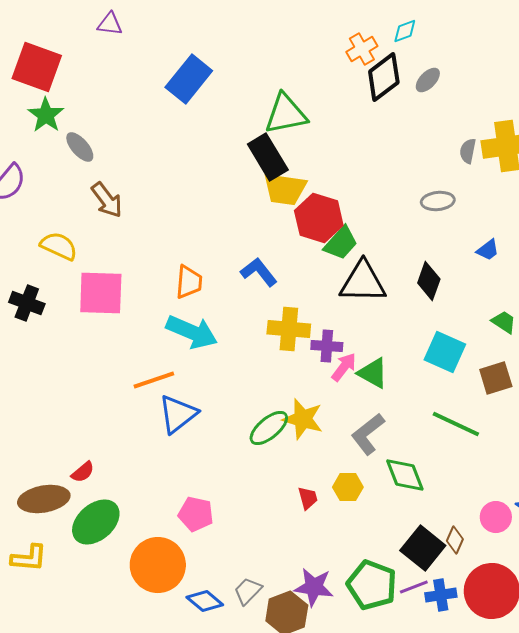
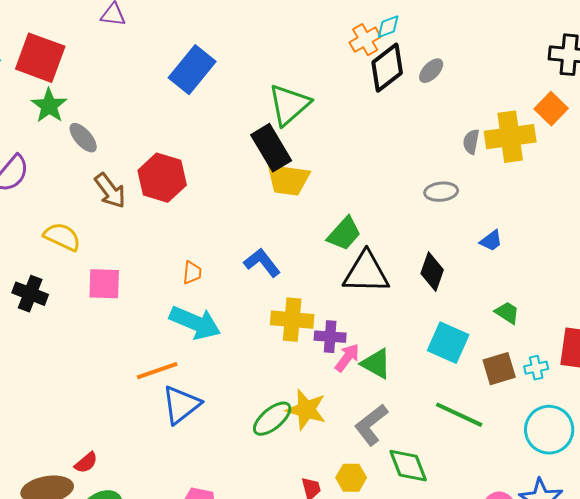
cyan diamond: (405, 31) -> (388, 27), moved
green triangle: (286, 114) -> (289, 105), turned -30
red hexagon: (319, 218) -> (162, 178), moved
orange trapezoid: (189, 282) -> (192, 273), size x0.7
pink square: (101, 293) -> (104, 284), size x0.7

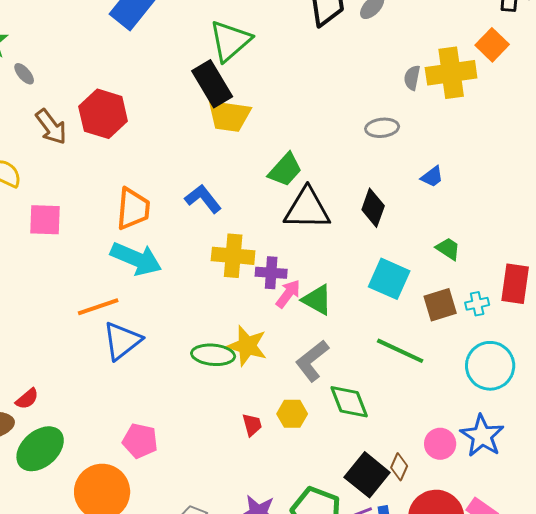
gray ellipse: (83, 138) -> (24, 74), size x0.7
orange trapezoid: (192, 273) -> (133, 209), size x1.8
green ellipse: (272, 419) -> (213, 355), turned 45

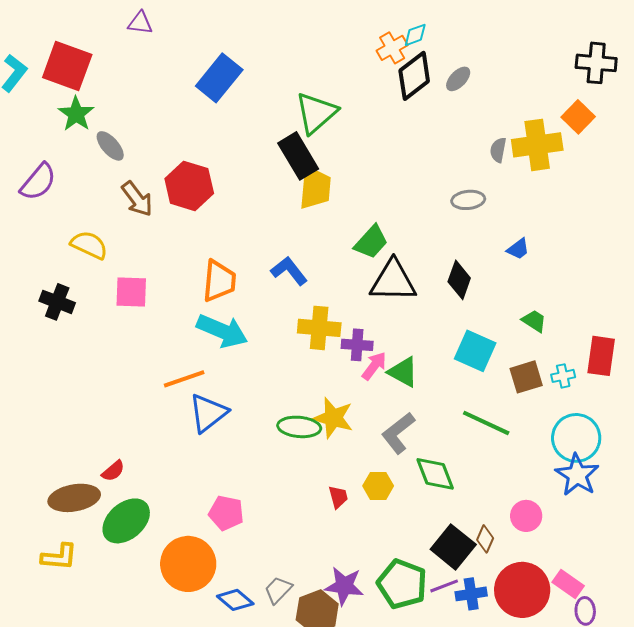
gray ellipse: (24, 74) -> (110, 146), size x1.4
yellow trapezoid: (229, 116) -> (315, 188), turned -93
blue star: (482, 436) -> (577, 475), moved

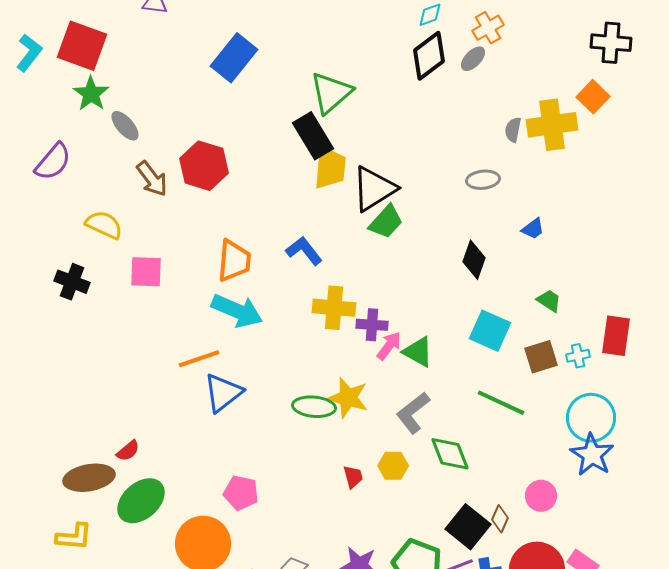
orange cross: (392, 48) -> (488, 28), moved
black triangle: (393, 281) -> (374, 189), moved, turned -33

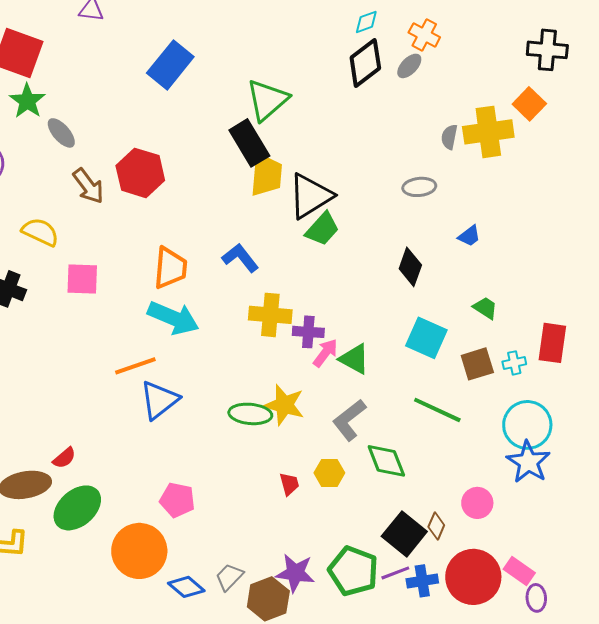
orange cross: (488, 28) -> (424, 35), turned -32

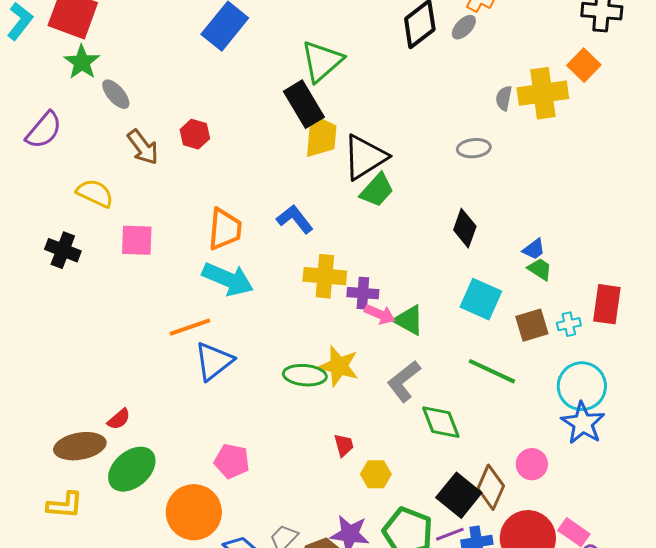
red hexagon: (140, 173) -> (195, 134), size x0.6
blue trapezoid: (469, 236) -> (534, 249), moved
pink arrow: (325, 353) -> (380, 314), turned 76
yellow hexagon: (329, 473) -> (376, 474), moved
brown diamond: (436, 526) -> (491, 487), size x1.6

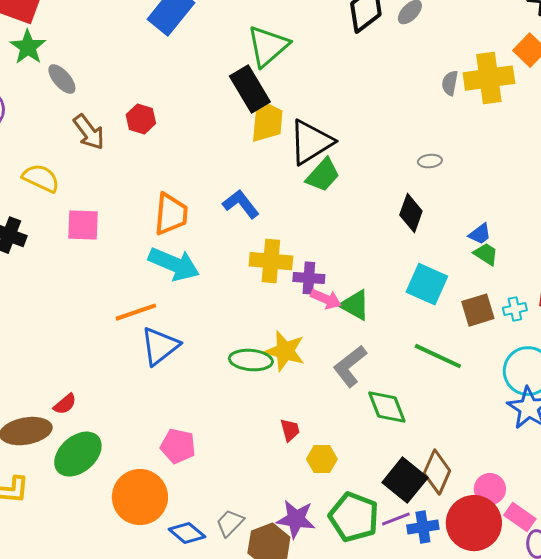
gray ellipse: (474, 148) -> (430, 161), moved, size x0.7
pink circle: (532, 464) -> (490, 489), moved

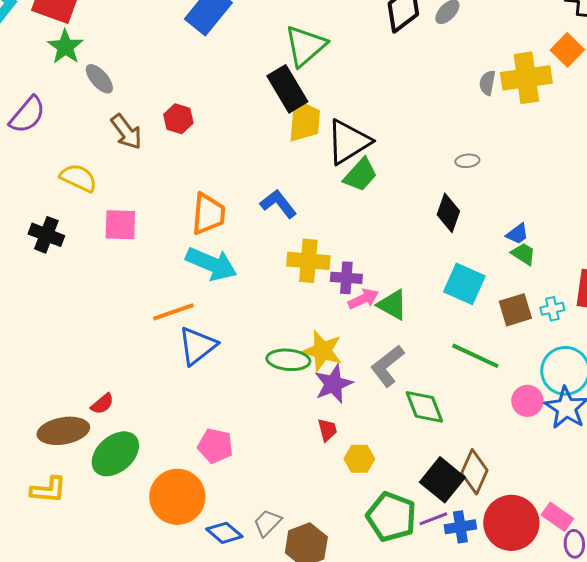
pink arrow: (326, 299) -> (363, 299), turned -48
pink circle: (490, 489) -> (527, 401), moved
purple star: (296, 519) -> (333, 384), moved, turned -30

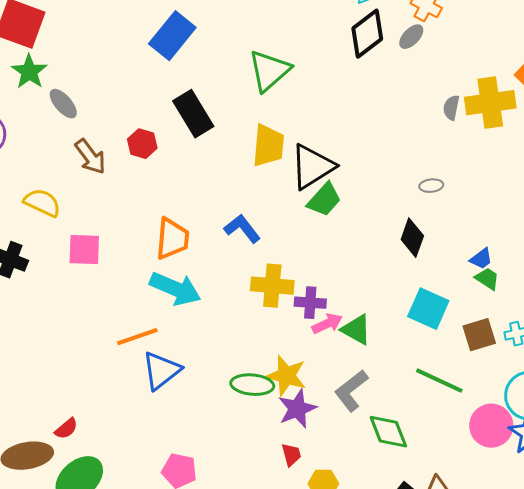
black rectangle: (287, 89) -> (193, 114), moved
pink circle: (527, 401) -> (491, 426), size x1.4

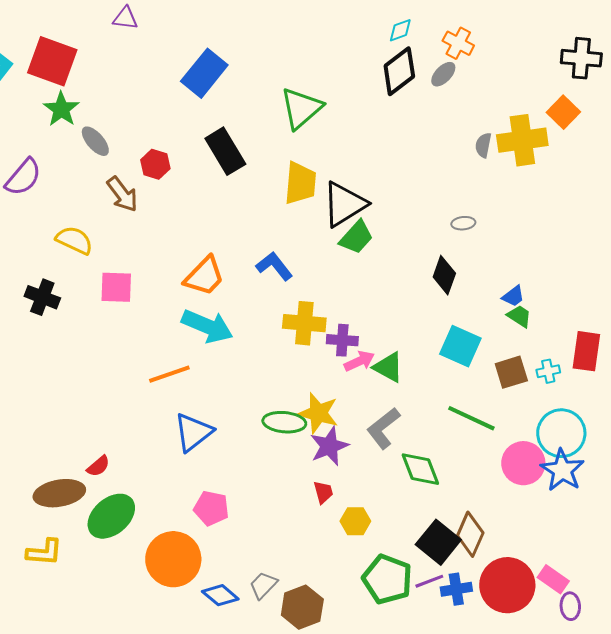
red hexagon: (142, 144) -> (155, 164), moved
orange trapezoid: (172, 239) -> (204, 276), turned 39
blue triangle: (161, 371) -> (193, 432), moved

